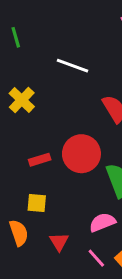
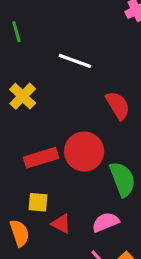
red rectangle: (40, 160) -> (41, 158), size x1.5
red triangle: (59, 242) -> (61, 224), moved, turned -30

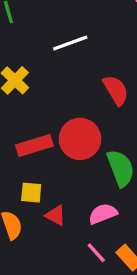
white line: (75, 61) -> (70, 43), turned -40

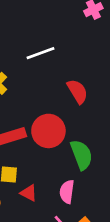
pink semicircle: (103, 214) -> (67, 192), turned -60

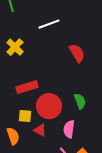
red circle: (48, 131) -> (49, 106), moved
green semicircle: (81, 155) -> (80, 101), size x0.7

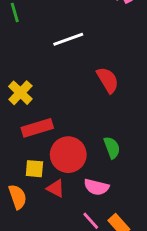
yellow cross: (15, 47) -> (20, 93), moved
pink semicircle: (69, 129) -> (96, 187), turned -84

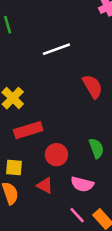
red circle: (68, 155) -> (56, 155), size x0.7
yellow square: (34, 169) -> (14, 167), moved

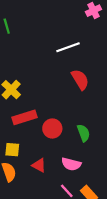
white line: (56, 49) -> (68, 47), moved
red circle: (56, 155) -> (52, 128), moved

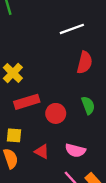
red semicircle: (80, 80) -> (85, 63), turned 45
green semicircle: (83, 133) -> (88, 105), moved

